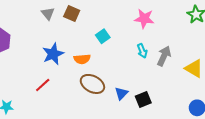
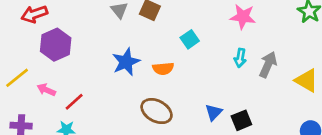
cyan arrow: (142, 51) -> (240, 58), turned 32
brown ellipse: (92, 84) -> (156, 111), moved
red line: (43, 85) -> (74, 102), moved

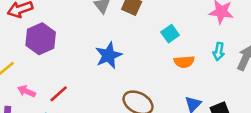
orange semicircle: (163, 69) -> (184, 62), moved
pink arrow: (46, 90) -> (26, 91), moved

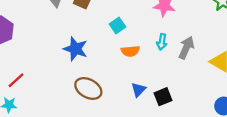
blue star: (109, 55) -> (75, 49), moved, turned -30

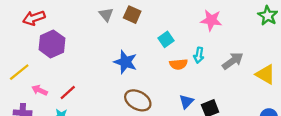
cyan arrow: (162, 42) -> (199, 55), moved
gray arrow: (186, 48) -> (233, 61), turned 30

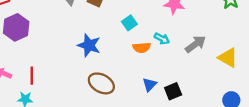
cyan arrow: (199, 55) -> (162, 39), turned -72
red line: (68, 92) -> (32, 76), turned -48

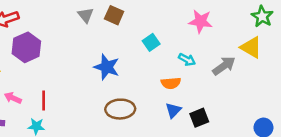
orange semicircle: (142, 48) -> (171, 83), moved
yellow triangle: (228, 58) -> (251, 47), moved
brown ellipse: (101, 83) -> (120, 109), turned -30

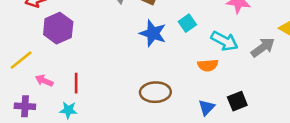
cyan arrow: (187, 60) -> (224, 41), size x1.5
blue star: (107, 67) -> (153, 33), moved
blue triangle: (173, 110) -> (207, 108), moved

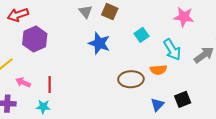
blue star: (153, 33) -> (99, 43), moved
cyan arrow: (224, 41) -> (172, 50), turned 30
brown ellipse: (155, 92) -> (131, 79), moved

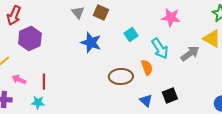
red arrow: (18, 15) -> (14, 16), turned -48
orange semicircle: (158, 70) -> (147, 68), turned -105
blue triangle: (157, 105) -> (146, 100), turned -32

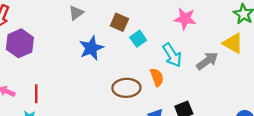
gray triangle: (78, 12) -> (76, 13), turned 32
brown square: (101, 12) -> (119, 22), moved
blue star: (91, 42) -> (91, 48), turned 30

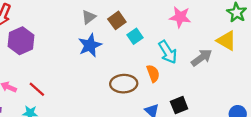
gray triangle: (76, 13) -> (89, 17), moved
brown square: (119, 22) -> (117, 20), turned 30
red line: (36, 94) -> (37, 89), turned -48

